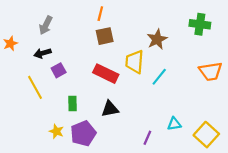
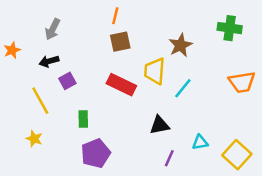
black triangle: (110, 109) -> (160, 125), moved
yellow star: (56, 131) -> (34, 139), moved

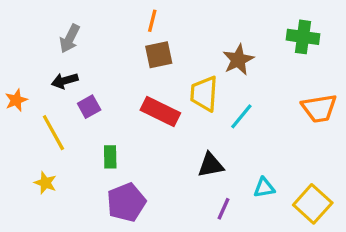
orange star: (12, 50) -> (16, 100), moved

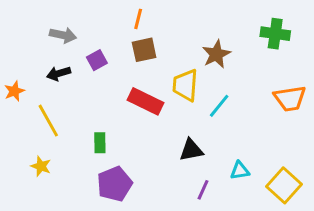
gray arrow: (70, 39) -> (63, 35), turned -105
purple square: (89, 107) -> (97, 60), moved

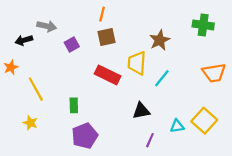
black arrow: (59, 73) -> (24, 40), moved
yellow square: (284, 185) -> (204, 121), moved

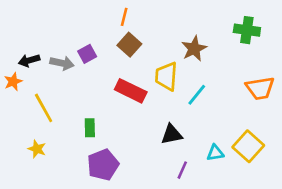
gray arrow: (47, 26) -> (62, 63), moved
brown square: (106, 37) -> (129, 45), turned -36
black arrow: (24, 40) -> (29, 60), moved

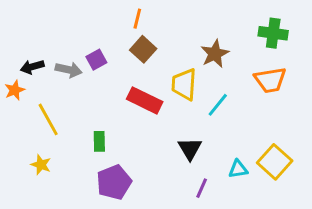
orange trapezoid: (260, 88) -> (270, 80), moved
black triangle: (172, 134) -> (190, 149), turned -50

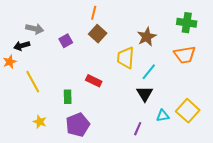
gray arrow: (69, 70) -> (35, 29), moved
red rectangle: (145, 100) -> (94, 81), moved, size x0.7
black triangle: (190, 149) -> (145, 94), moved
yellow star: (41, 165) -> (40, 122), moved

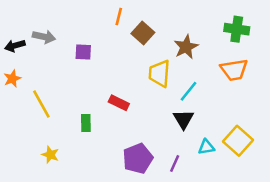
brown square: (98, 34) -> (143, 33), moved
purple square: (66, 41) -> (83, 52), turned 32
black arrow: (22, 46) -> (15, 46), moved
purple pentagon: (78, 125) -> (138, 158), moved

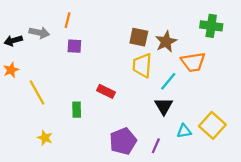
orange line: (119, 16) -> (68, 20), moved
brown square: (143, 33) -> (139, 37), moved, turned -30
orange trapezoid: (234, 70) -> (193, 62), moved

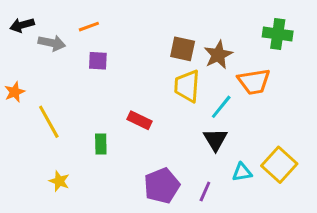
orange line: (68, 20) -> (89, 27), turned 56
black arrow: (13, 41) -> (22, 25), moved

